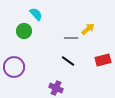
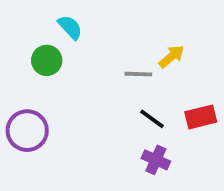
black line: (68, 61) -> (152, 119), moved
purple cross: (56, 88) -> (156, 160), moved

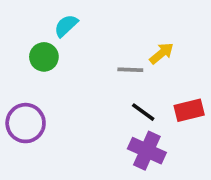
cyan semicircle: (70, 27) -> (66, 26), turned -90
purple cross: (156, 160) -> (147, 151), size x1.4

